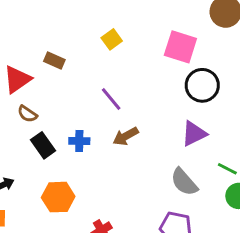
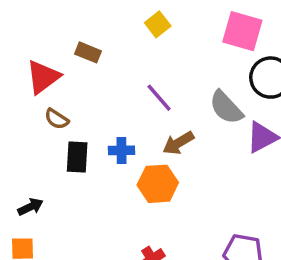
black rectangle: (43, 145) -> (77, 157), turned 40
gray semicircle: (184, 182) -> (226, 107), moved
orange hexagon: (58, 197) -> (158, 184), moved

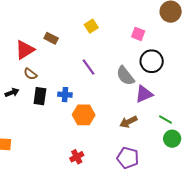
pink square: (242, 31) -> (138, 34), size x0.6
brown arrow: (178, 143) -> (128, 122), moved
black arrow: (30, 207) -> (12, 93), moved

